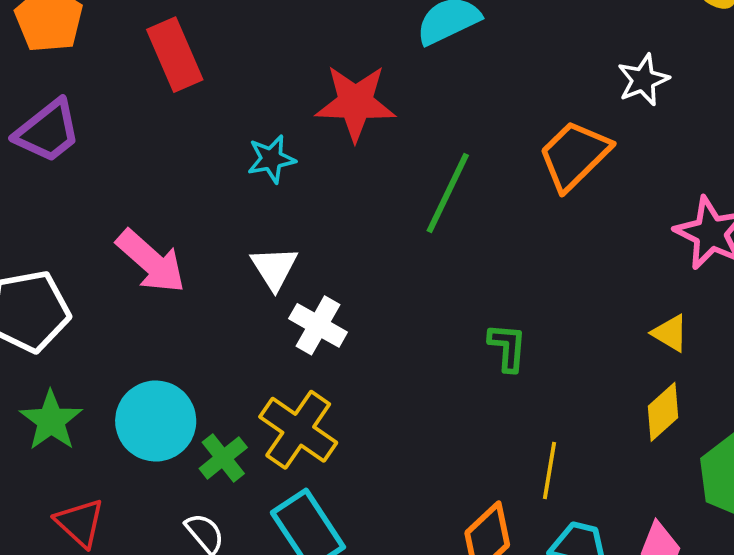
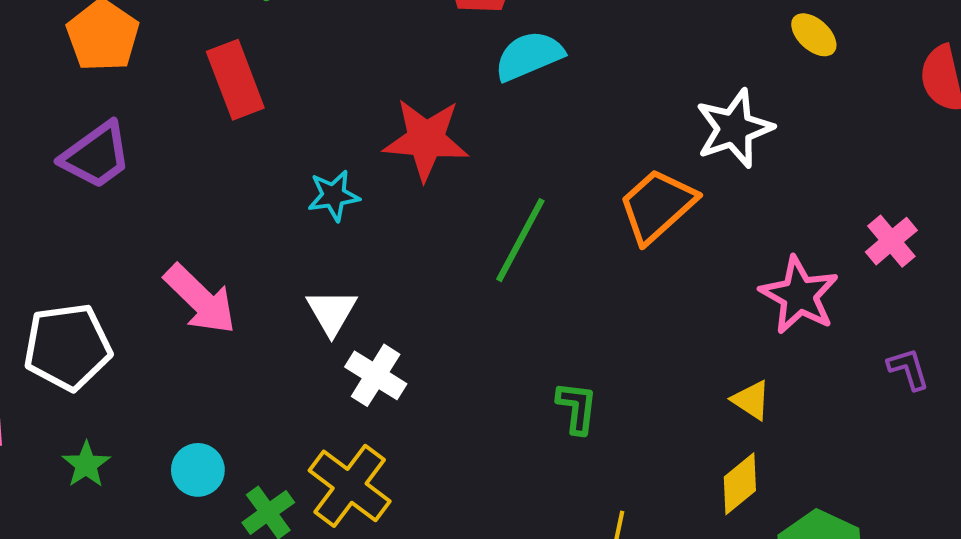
white star: (643, 80) -> (734, 128), size x1.4
green star: (51, 421) -> (86, 465), size x0.7
cyan circle: (156, 421) -> (198, 470), size x0.6

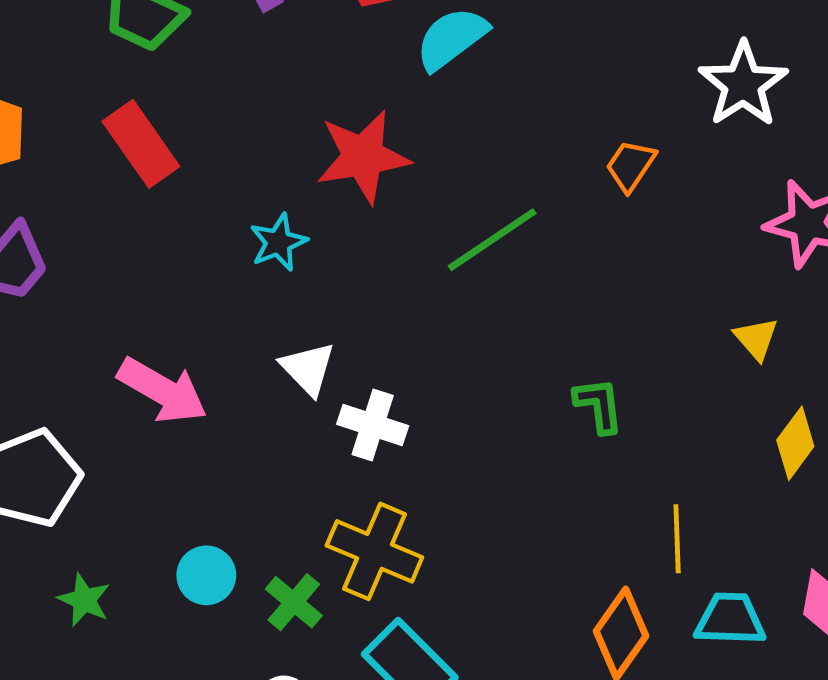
white star: (734, 128) -> (743, 84), moved
orange trapezoid: (657, 206) -> (631, 165), size x0.6
green line: (520, 240) -> (492, 240), turned 42
yellow triangle: (751, 400) -> (756, 339), moved, turned 30

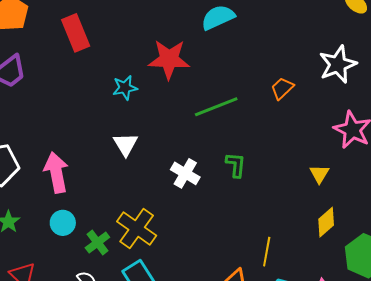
pink arrow: (163, 390) -> (56, 173), moved, turned -144
green L-shape: (599, 405) -> (236, 165), moved
white cross: (373, 425) -> (185, 173), moved

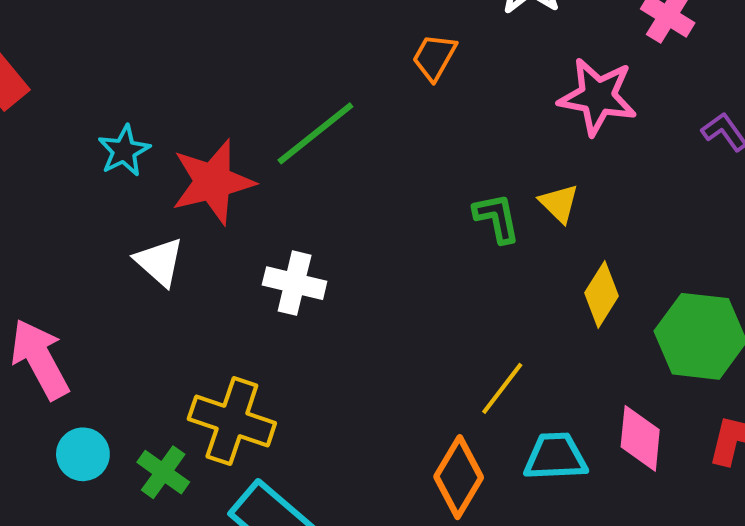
red star: (169, 59) -> (213, 182), moved
green L-shape: (236, 165) -> (497, 218), moved
yellow line: (267, 252) -> (502, 388), turned 44

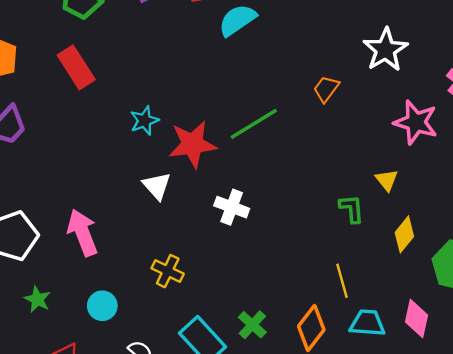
green L-shape: (497, 218) -> (352, 209), moved
yellow line: (502, 388) -> (342, 281), turned -60
yellow cross: (232, 421) -> (168, 271), moved, size x0.7
cyan circle: (83, 454) -> (102, 306), moved
green cross: (163, 472) -> (252, 325), moved

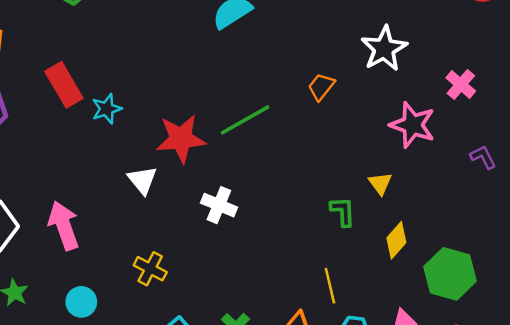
red rectangle: (76, 67) -> (64, 85), moved
cyan star: (144, 121) -> (107, 109), moved

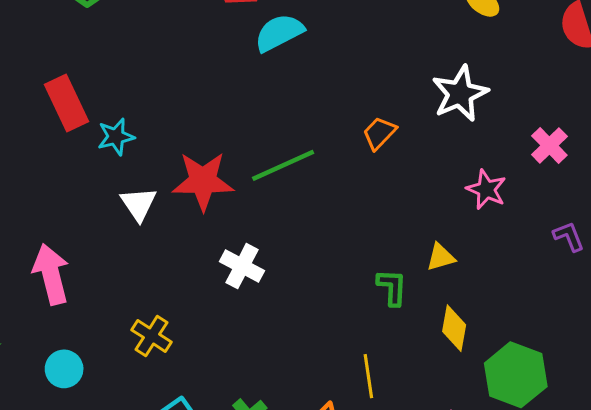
pink star: (413, 125) -> (486, 189), size x0.7
white triangle: (142, 180) -> (139, 204), moved
yellow triangle: (380, 183) -> (441, 257), turned 45
yellow diamond: (396, 240) -> (454, 328), turned -36

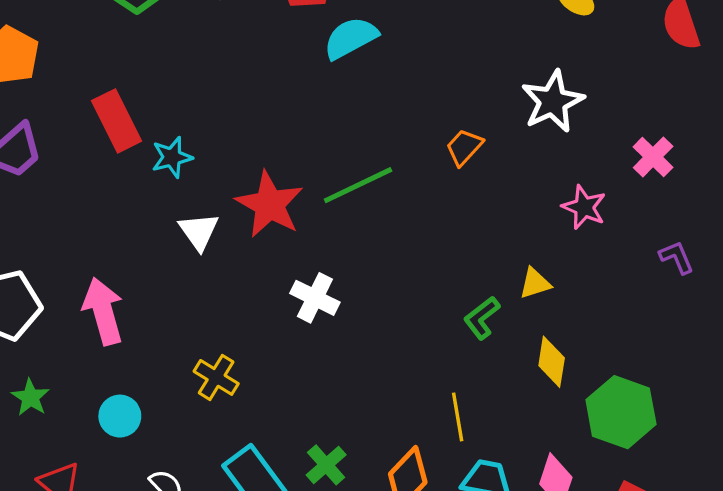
red star: (203, 181) -> (270, 204), turned 30
green L-shape: (392, 287) -> (482, 318), turned -129

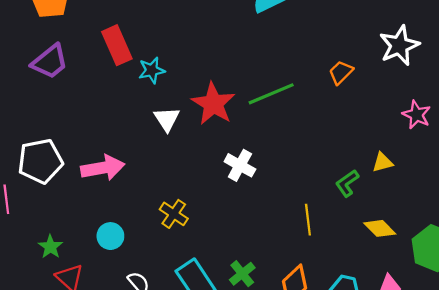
pink arrow: (103, 311) -> (103, 168), turned 93
yellow diamond: (552, 362) -> (380, 228), moved, turned -56
green star: (30, 397) -> (50, 247), moved
yellow line: (458, 417) -> (308, 220), moved

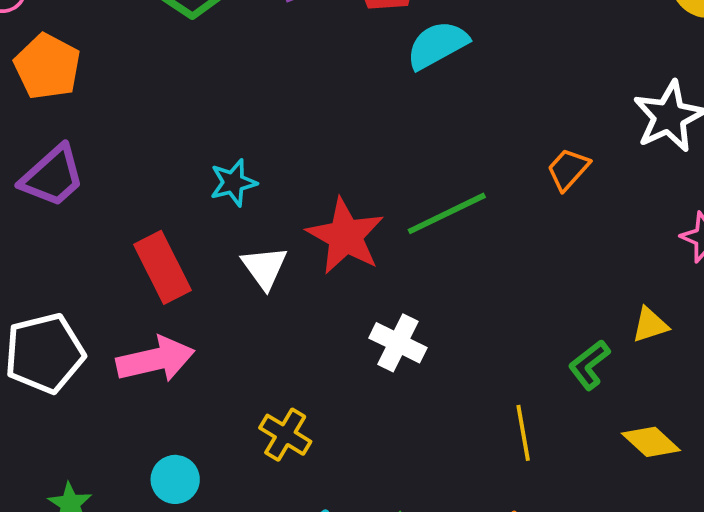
red rectangle: (117, 45) -> (162, 267), moved

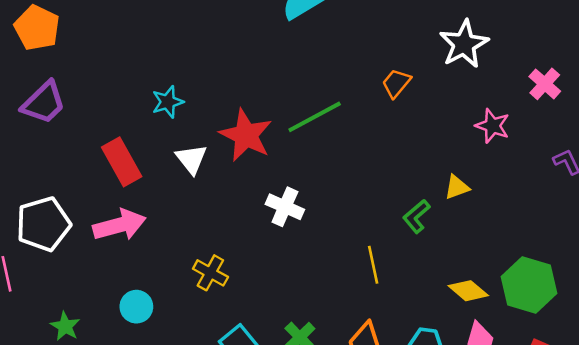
yellow diamond: (651, 442) -> (468, 291), moved

